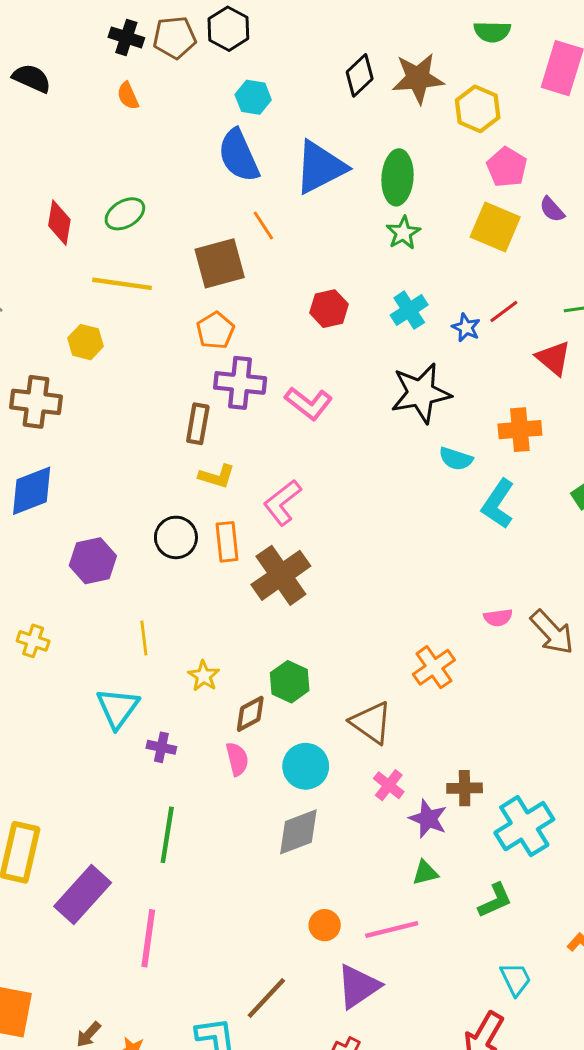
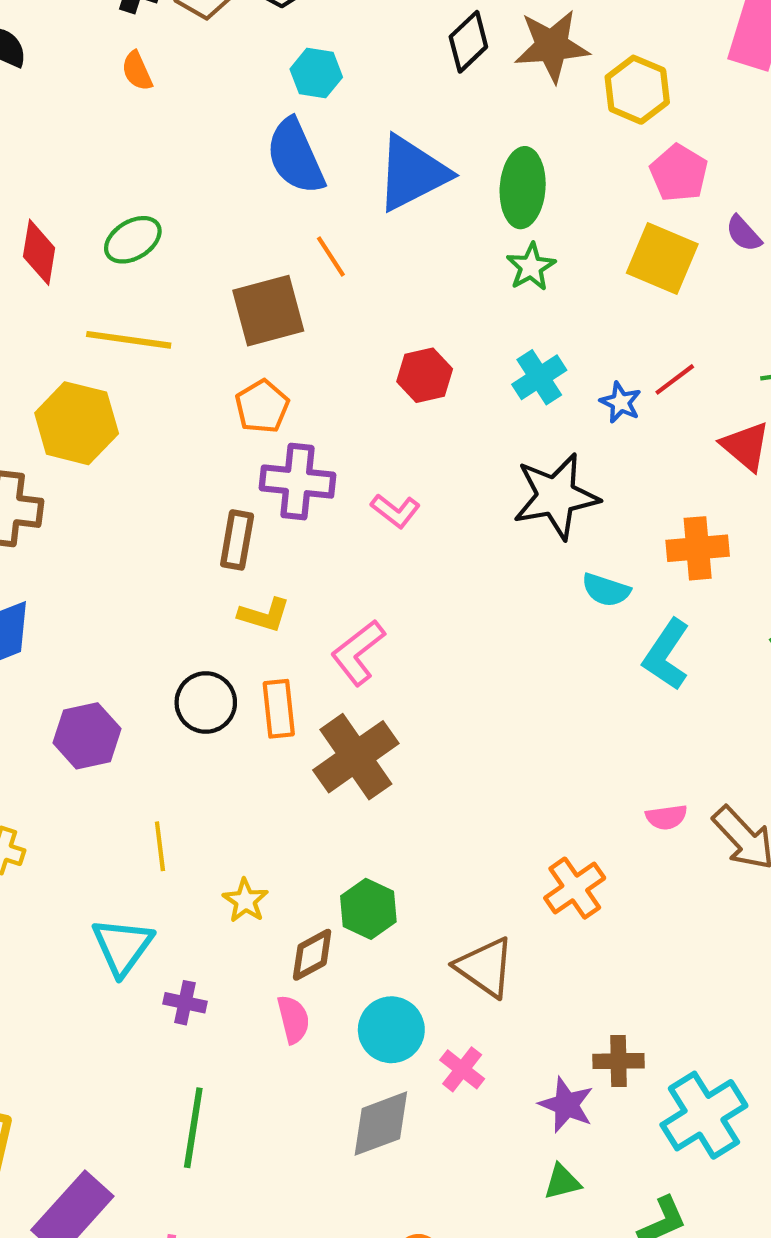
yellow hexagon: (86, 342) -> (77, 423), size x1.6
pink L-shape: (309, 403) -> (395, 511), size x0.7
pink cross: (389, 785) -> (462, 1069), moved

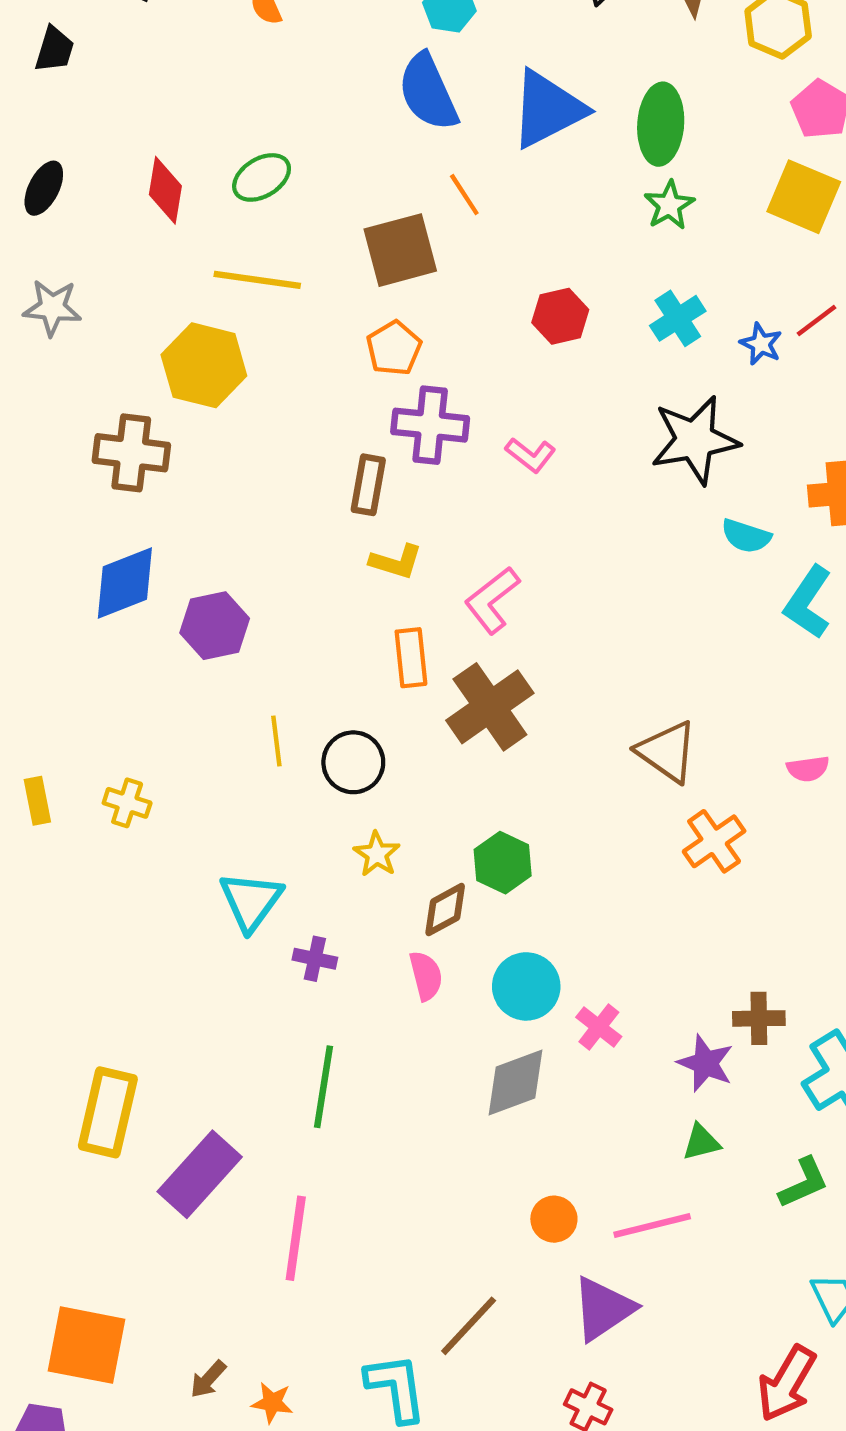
black circle: (206, 703) -> (353, 762), moved
purple hexagon: (87, 736) -> (215, 626), moved
yellow line: (160, 846) -> (276, 741), moved
brown triangle: (485, 967) -> (667, 752), moved

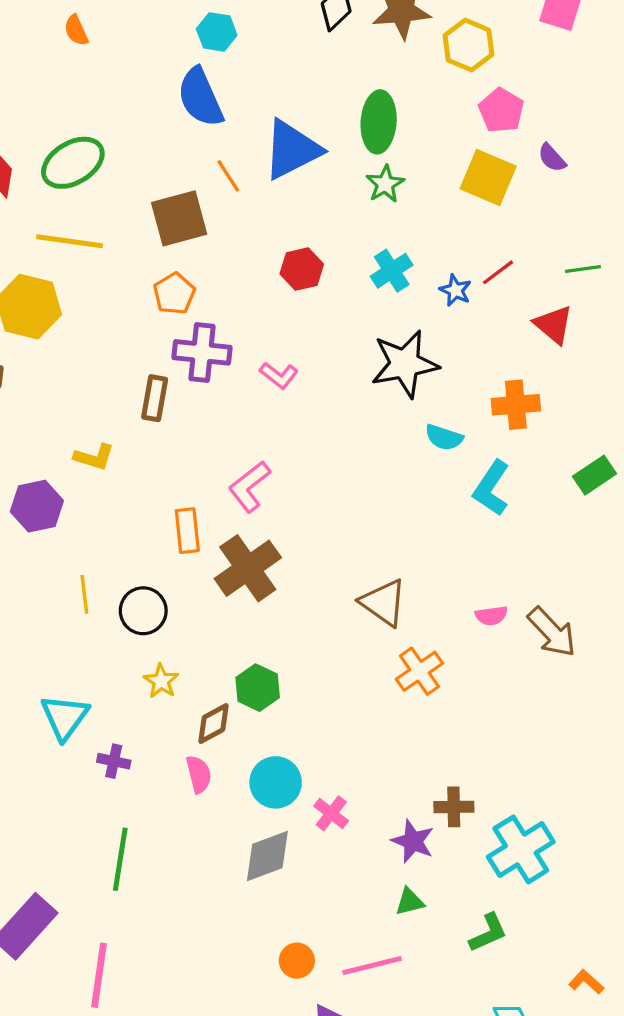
blue triangle: (548, 109) -> (292, 150), moved
green ellipse: (262, 177) -> (73, 163), size x1.4
yellow L-shape: (396, 562) -> (94, 457), moved

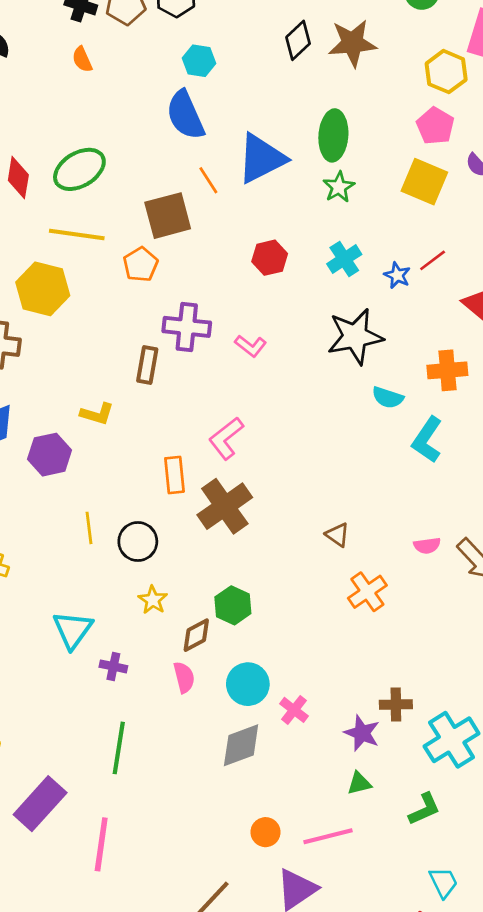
yellow hexagon: (469, 45) -> (446, 72), moved
orange pentagon: (174, 294) -> (141, 264), moved
brown triangle: (383, 603) -> (337, 535), size x0.6

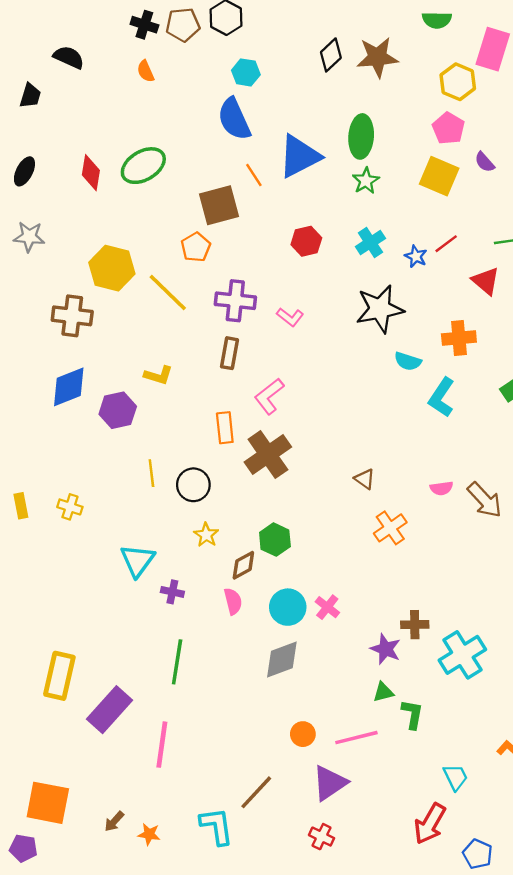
yellow line: (77, 235) -> (168, 293), moved, turned 36
brown rectangle: (147, 365) -> (229, 353), moved
pink cross: (294, 710) -> (327, 607), moved
green L-shape: (424, 809) -> (412, 714), moved, turned -56

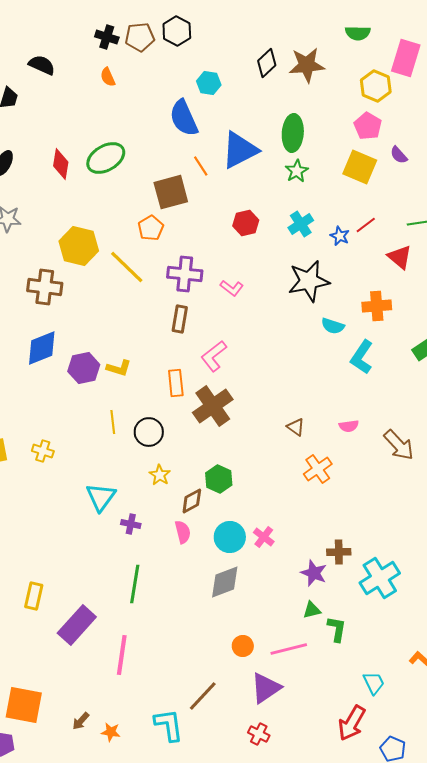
cyan hexagon: (246, 72) -> (209, 83), moved
yellow L-shape: (158, 375) -> (119, 368), moved
pink semicircle: (441, 488) -> (349, 426), moved
yellow rectangle: (59, 676) -> (34, 596), size x0.7

